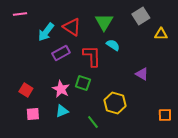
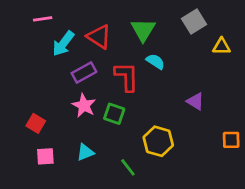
pink line: (20, 14) -> (43, 19), moved
pink star: (61, 89) -> (84, 106), moved
orange square: (165, 115) -> (231, 140), moved

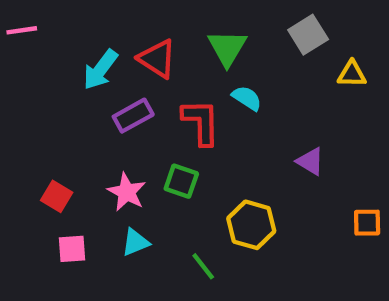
pink line: (43, 19) -> (22, 30), moved
pink star: (84, 106) -> (127, 192), moved

